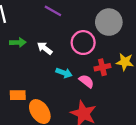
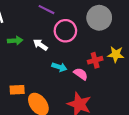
pink circle: (83, 43) -> (65, 31), moved

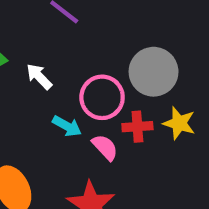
gray circle: (99, 18) -> (154, 72), moved
pink circle: (65, 31) -> (102, 97), moved

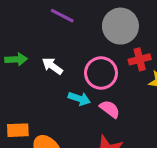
gray circle: (154, 72) -> (120, 26), moved
red cross: (137, 127) -> (140, 59), moved

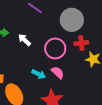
cyan arrow: (79, 99) -> (39, 74), moved

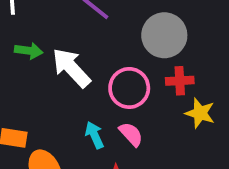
white arrow: (24, 40) -> (71, 68), size x1.6
cyan arrow: (39, 74) -> (94, 135), turned -144

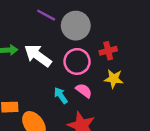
gray circle: (164, 35) -> (76, 26), moved
yellow star: (200, 113) -> (114, 79), moved

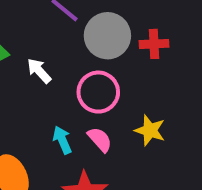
red cross: (108, 51) -> (154, 44), moved
white arrow: (38, 56) -> (39, 71), size x0.6

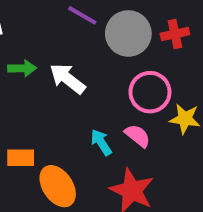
white arrow: (39, 71) -> (67, 79), size x1.4
pink circle: (98, 92) -> (150, 92), moved

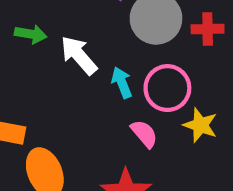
cyan arrow: (101, 142) -> (122, 83), moved

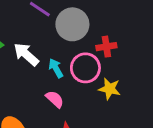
red cross: (208, 29) -> (106, 47), moved
pink semicircle: (144, 134) -> (55, 99), moved

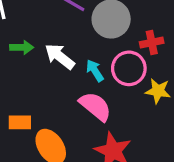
pink semicircle: (55, 99) -> (95, 106), size x1.5

